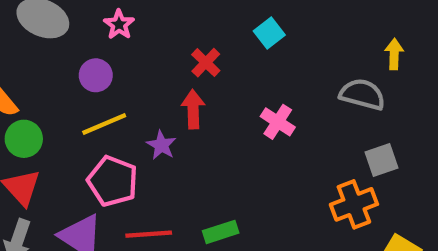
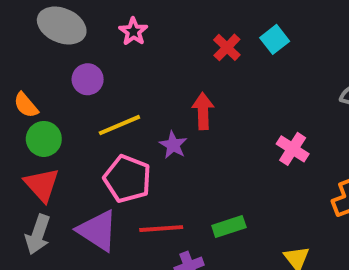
red cross: (206, 63) -> (227, 47), moved
purple circle: (96, 75) -> (88, 79), moved
pink cross: (278, 122) -> (293, 149), moved

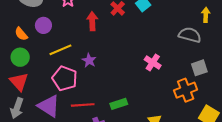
orange semicircle: (26, 105) -> (21, 34), moved
red arrow: (203, 111) -> (92, 21), moved

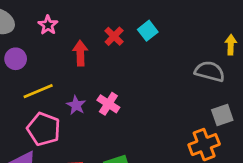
pink cross: (153, 63) -> (108, 104), moved

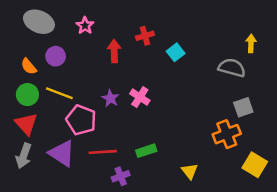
cyan square: (148, 31) -> (176, 52), moved
red cross: (114, 36) -> (145, 36), turned 30
yellow line: (38, 91) -> (59, 93), moved, turned 44

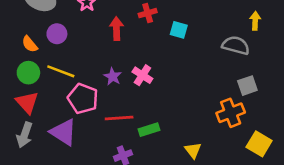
cyan square: (176, 52) -> (179, 30), turned -36
red line: (103, 152) -> (119, 118), moved

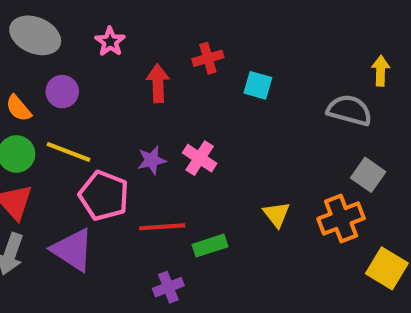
purple star: (113, 77) -> (152, 160), turned 30
gray square: (247, 86) -> (368, 175), turned -36
yellow triangle: (193, 150) -> (277, 214), moved

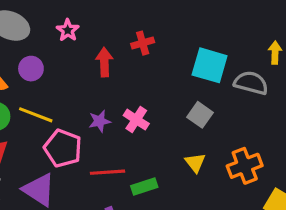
cyan square: (258, 85) -> (210, 65), moved, size x1.6
gray square: (368, 175) -> (200, 115), moved

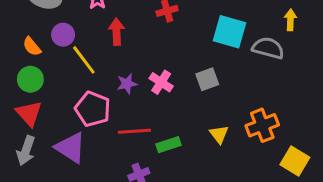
red arrow: (104, 62) -> (117, 32), moved
yellow line: (36, 115) -> (84, 60), moved, turned 32
gray square: (200, 115) -> (207, 79), moved, turned 35
yellow triangle: (195, 163) -> (219, 134), moved

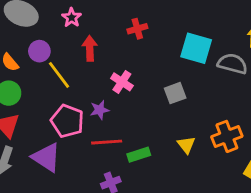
pink cross: (161, 82) -> (122, 82), moved
purple star: (127, 84) -> (100, 110), moved

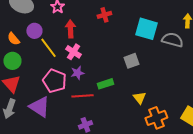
pink cross: (122, 82) -> (73, 52), moved
orange cross: (227, 136) -> (156, 118), moved
green rectangle: (139, 155) -> (105, 84), moved

